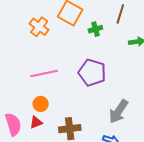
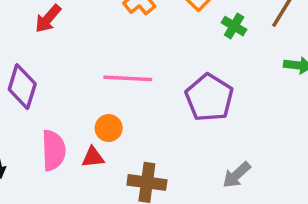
green cross: (95, 29) -> (234, 26), turned 32
gray arrow: (118, 111) -> (237, 175), size x0.7

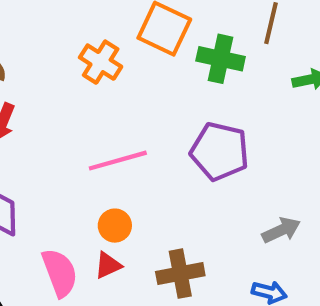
green cross: (234, 26) -> (221, 59), size x1.5
gray arrow: (237, 175) -> (281, 230), turned -144

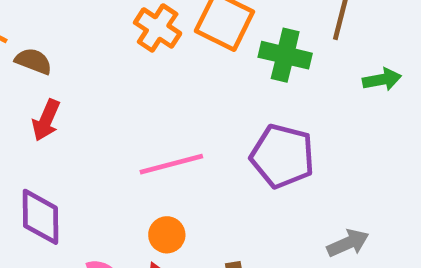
orange cross: (101, 62) -> (158, 28), moved

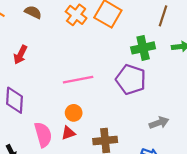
green cross: (285, 55) -> (143, 48), moved, turned -30
brown semicircle: (33, 61) -> (33, 12), moved

